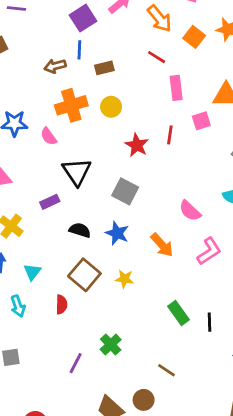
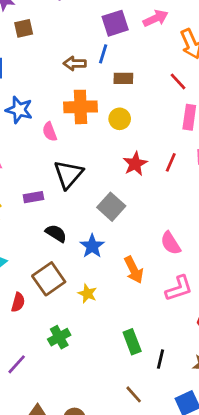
green cross: (111, 344) -> (59, 337), moved
brown line: (167, 370) -> (134, 394), moved

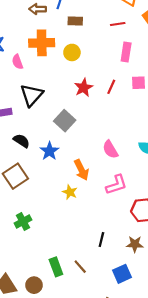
red line: (178, 81) -> (118, 24), turned -56
yellow star: (87, 294) -> (70, 192), moved
green rectangle: (132, 342) -> (56, 267), moved

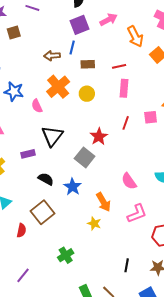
red line: (118, 24) -> (119, 66), moved
orange cross: (42, 43) -> (58, 87), turned -35
pink rectangle: (126, 52) -> (124, 88), moved
red star: (84, 88) -> (99, 137), moved
green cross: (23, 221) -> (66, 255), moved

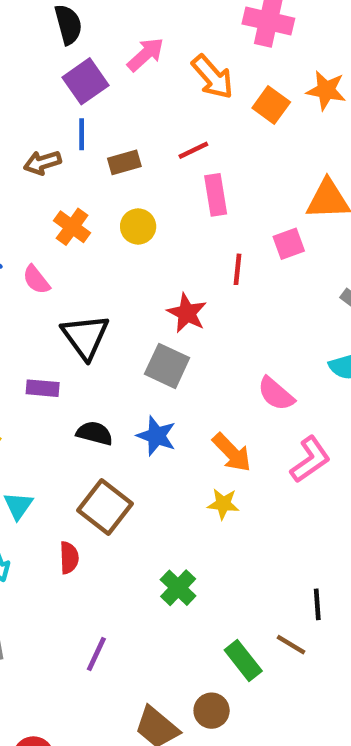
orange cross: (58, 87) -> (72, 227), size x0.7
purple rectangle: (28, 154) -> (43, 388), turned 32
black line: (127, 265) -> (317, 604), moved

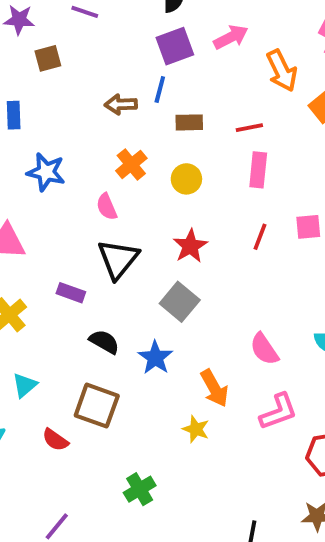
pink semicircle: (36, 280) -> (107, 207), moved
red star: (187, 313) -> (190, 246), moved
brown square: (105, 507) -> (97, 406), turned -33
red semicircle: (69, 558) -> (55, 440), turned 112

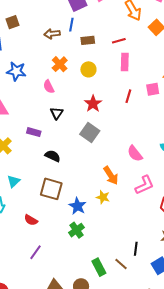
brown square: (48, 58) -> (12, 22), moved
black triangle: (118, 259) -> (57, 113), size x0.6
blue star: (155, 358) -> (78, 206), moved
red semicircle: (55, 440) -> (31, 220), moved

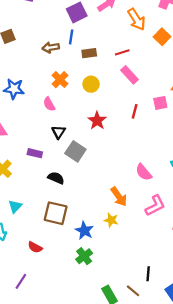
pink rectangle: (125, 62) -> (130, 75), turned -42
gray square: (90, 133) -> (75, 151), moved
purple line: (35, 252) -> (21, 281), moved

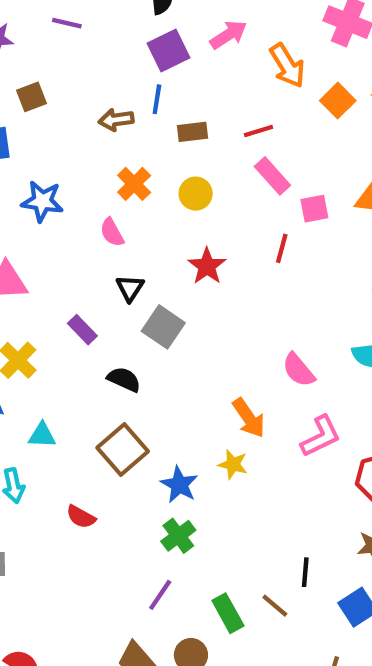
pink square: (160, 103) -> (314, 209), moved
purple rectangle: (35, 153) -> (82, 330), turned 32
cyan triangle: (15, 206) -> (42, 435), turned 48
brown square: (56, 213) -> (123, 450), turned 35
purple line: (21, 281) -> (160, 595), moved

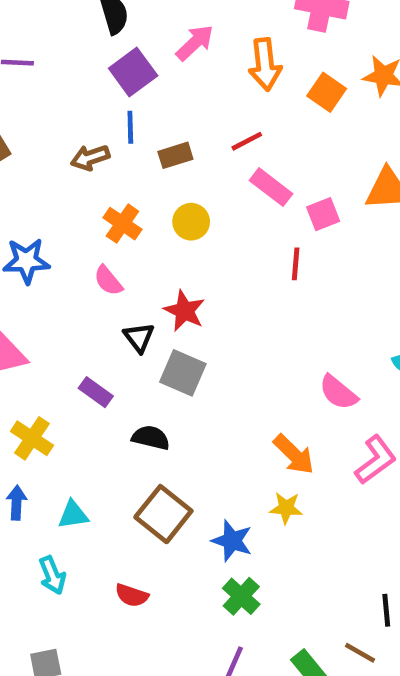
orange arrow: (287, 66) -> (265, 64), turned 36
red star: (207, 266) -> (184, 311), moved

